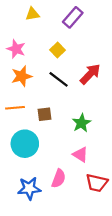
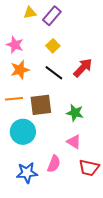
purple rectangle: (73, 17) -> (52, 16), moved
brown square: (44, 114) -> (41, 105), size x1.6
green star: (81, 123) -> (75, 113), turned -30

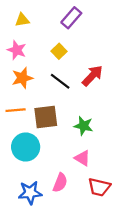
yellow triangle: (30, 13) -> (22, 20), moved
purple rectangle: (52, 16) -> (71, 18), moved

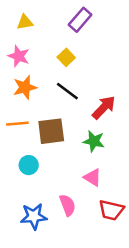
red arrow: (92, 76) -> (104, 107), moved
cyan circle: (26, 147) -> (29, 165), size x0.6
pink semicircle: (60, 183) -> (67, 205), turned -42

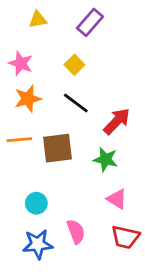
yellow triangle: (25, 22) -> (38, 20), moved
cyan circle: (29, 165) -> (36, 203), moved
pink triangle: (93, 178) -> (117, 199), moved

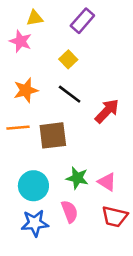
pink star: (21, 63) -> (21, 41), moved
green star: (106, 159) -> (77, 178), moved
cyan circle: (36, 203) -> (33, 186), size x1.5

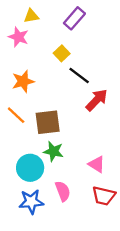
black line: (70, 94) -> (79, 76), moved
orange line: (18, 128) -> (16, 115), turned 48
green star: (77, 178) -> (53, 151), moved

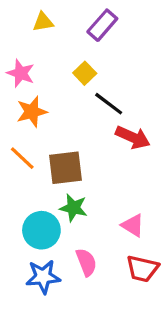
pink star: (18, 37) -> (21, 73), moved
red arrow: (97, 100) -> (133, 137), turned 70

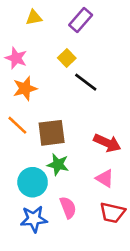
red arrow: (133, 137) -> (107, 143), moved

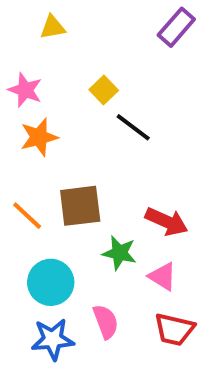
purple rectangle: (81, 20) -> (176, 27), moved
orange line: (17, 125) -> (27, 216), moved
green star: (58, 164) -> (119, 253), moved

